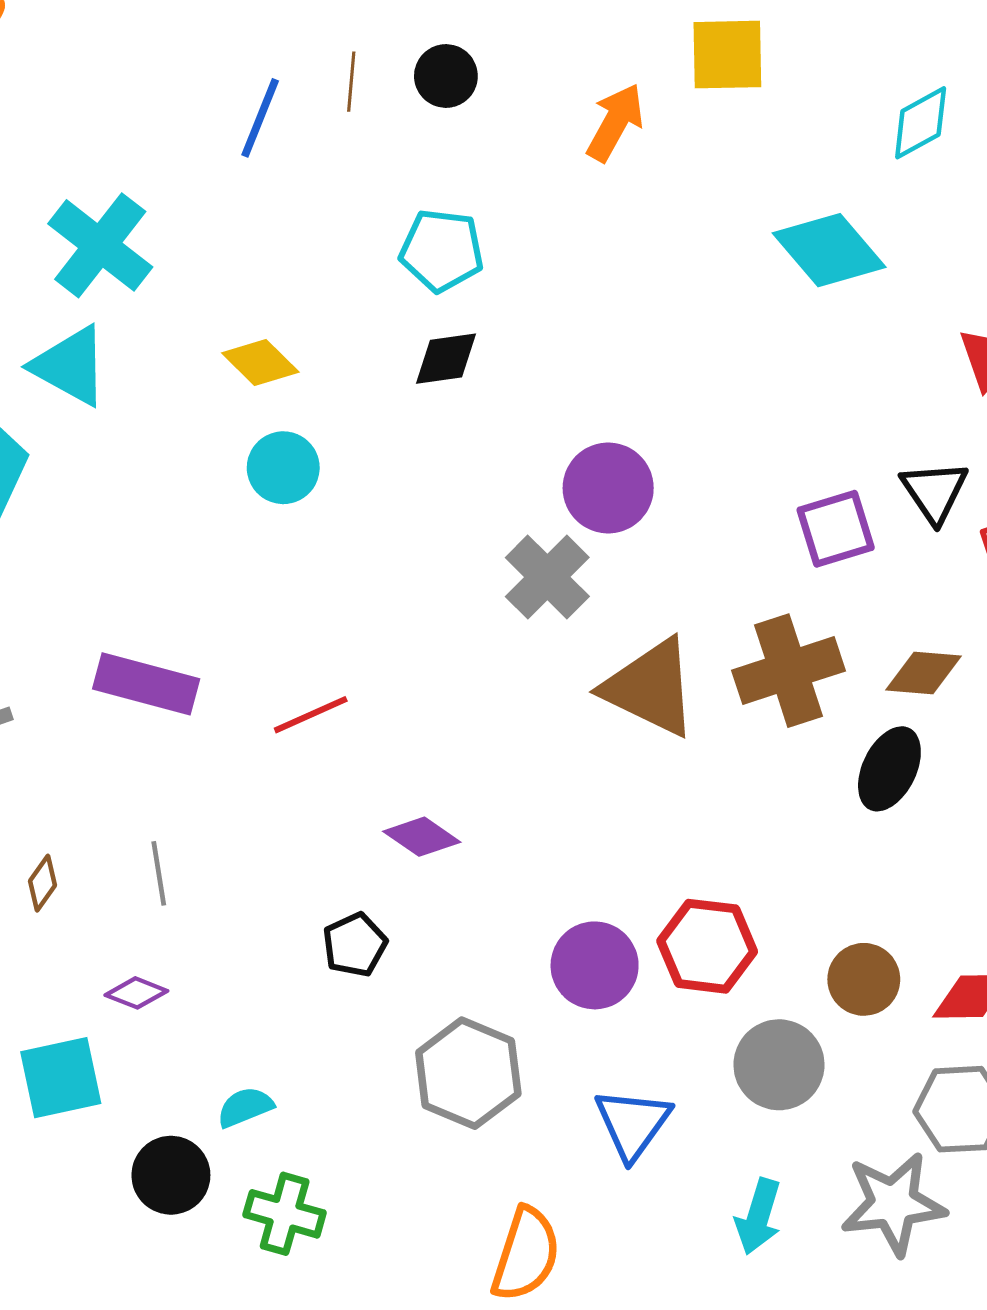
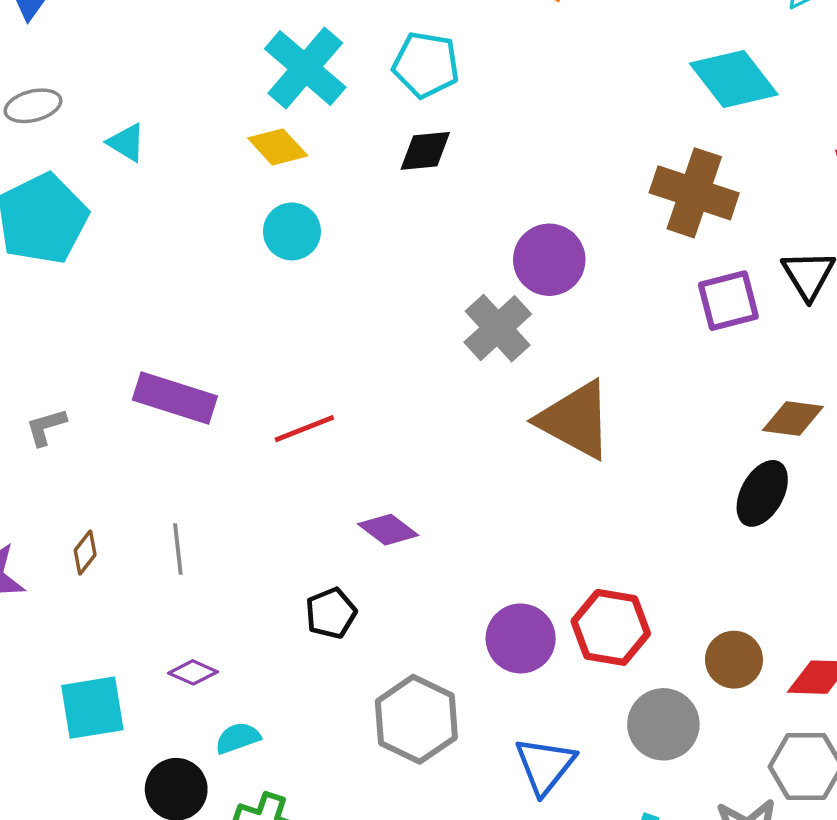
cyan cross: (100, 245) -> (305, 68), moved
cyan triangle: (70, 366) -> (126, 143), size x0.6
brown cross: (788, 671) -> (694, 193), moved, turned 34
purple diamond: (136, 993) -> (193, 672), moved

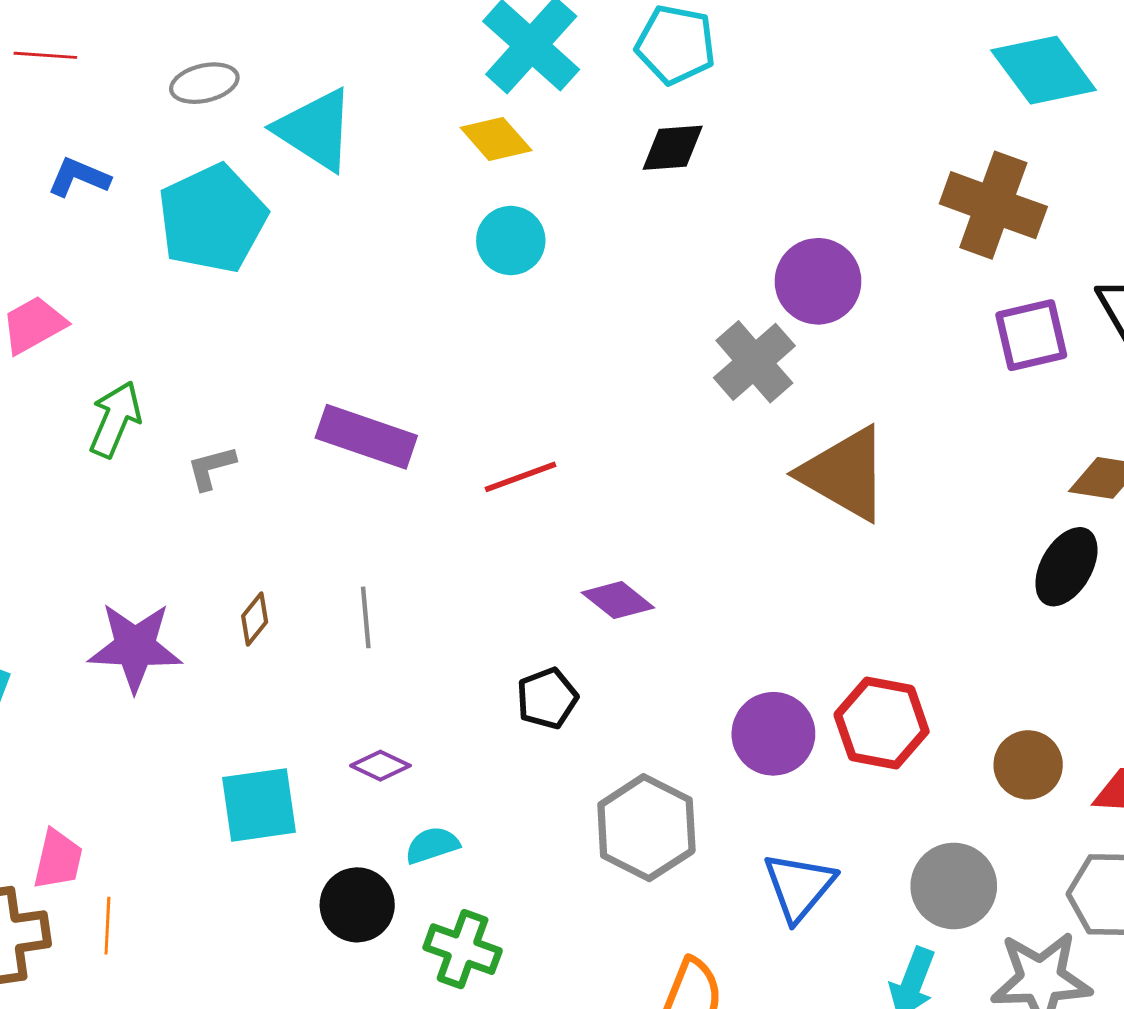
cyan triangle: (126, 143) -> (315, 130), size x1.8
gray circle: (663, 724) -> (954, 886), moved

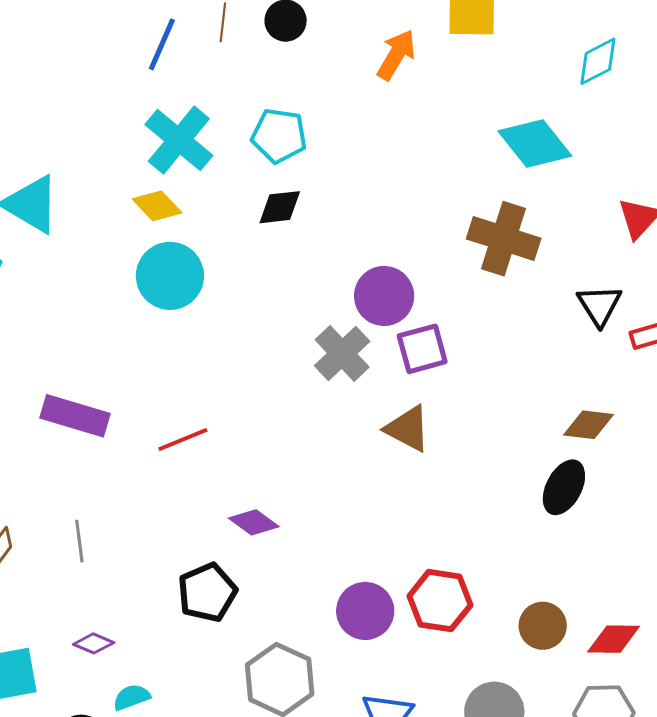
cyan circle: (511, 241) -> (170, 276), size x1.4
purple square: (1031, 335) -> (422, 349), moved
brown triangle: (845, 474) -> (408, 429), size x0.7
black pentagon: (547, 698) -> (207, 592), size x1.4

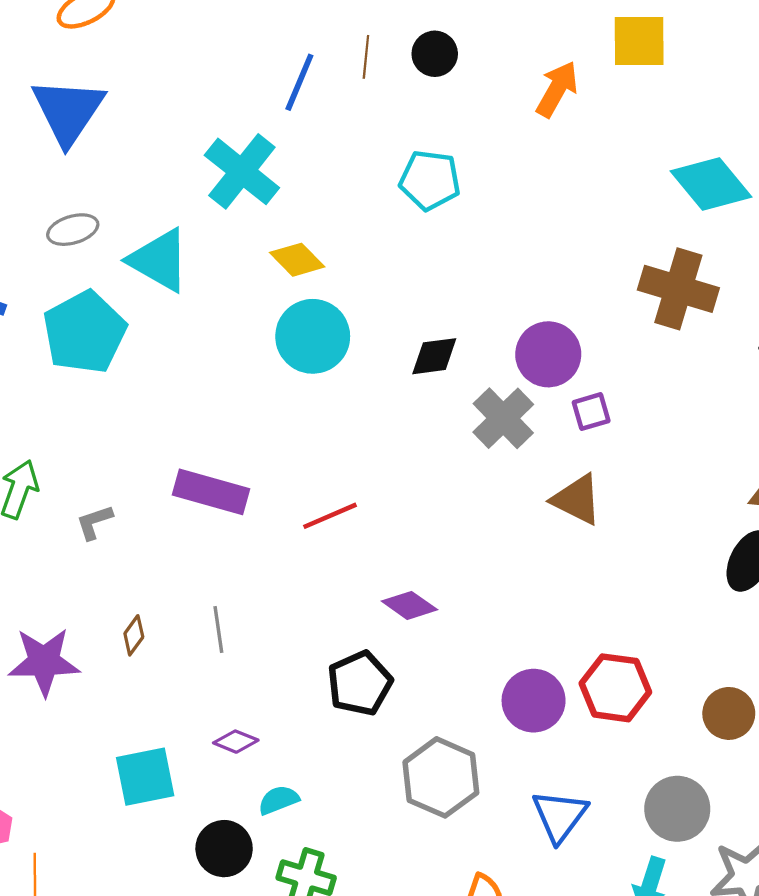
cyan cross: (179, 140) -> (242, 171), moved
black diamond: (280, 207) -> (434, 356), moved
purple square: (422, 349) -> (591, 412), size x0.7

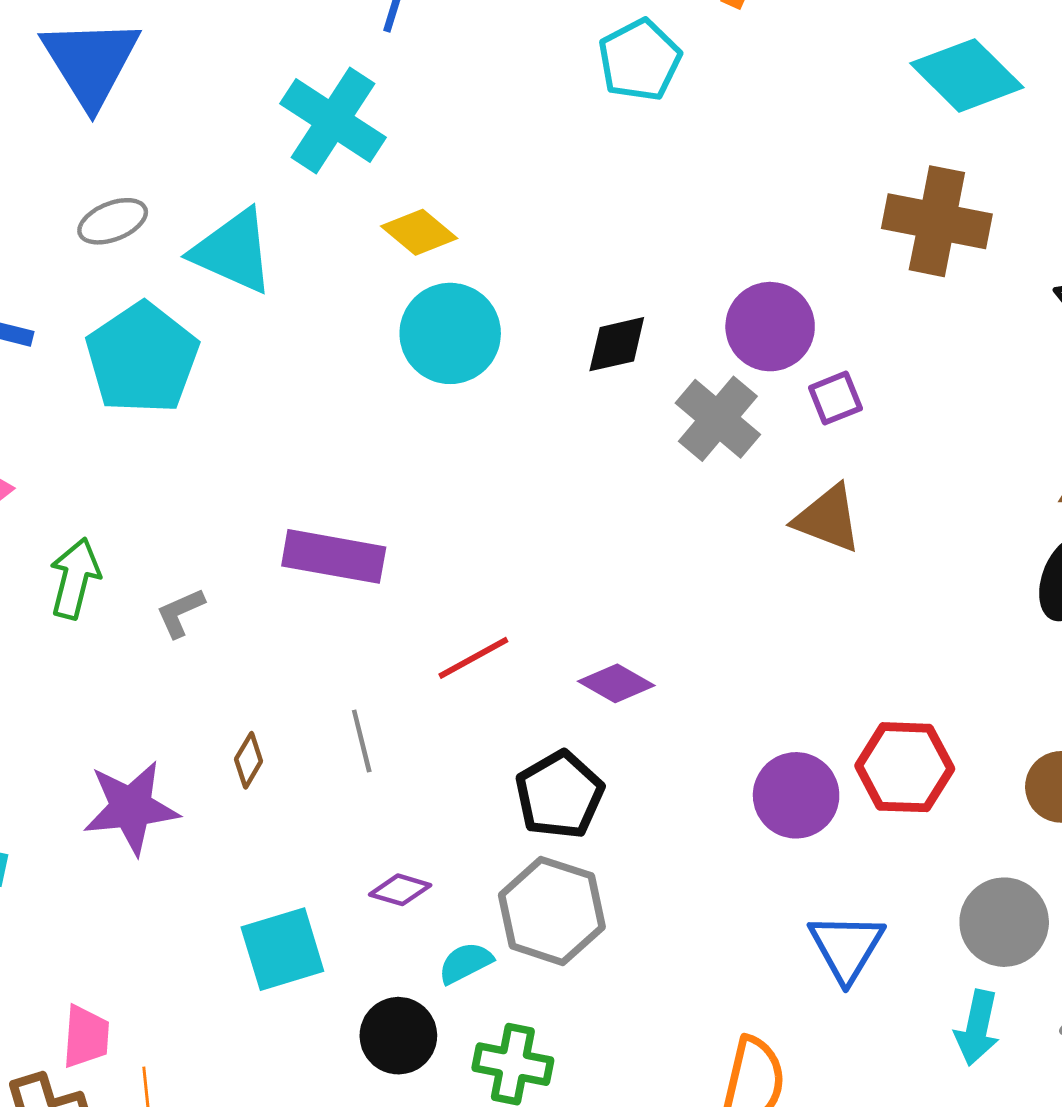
cyan pentagon: (430, 180) -> (640, 60), moved, turned -30
red line: (330, 516) -> (473, 658), moved
gray hexagon: (441, 777) -> (552, 911), moved

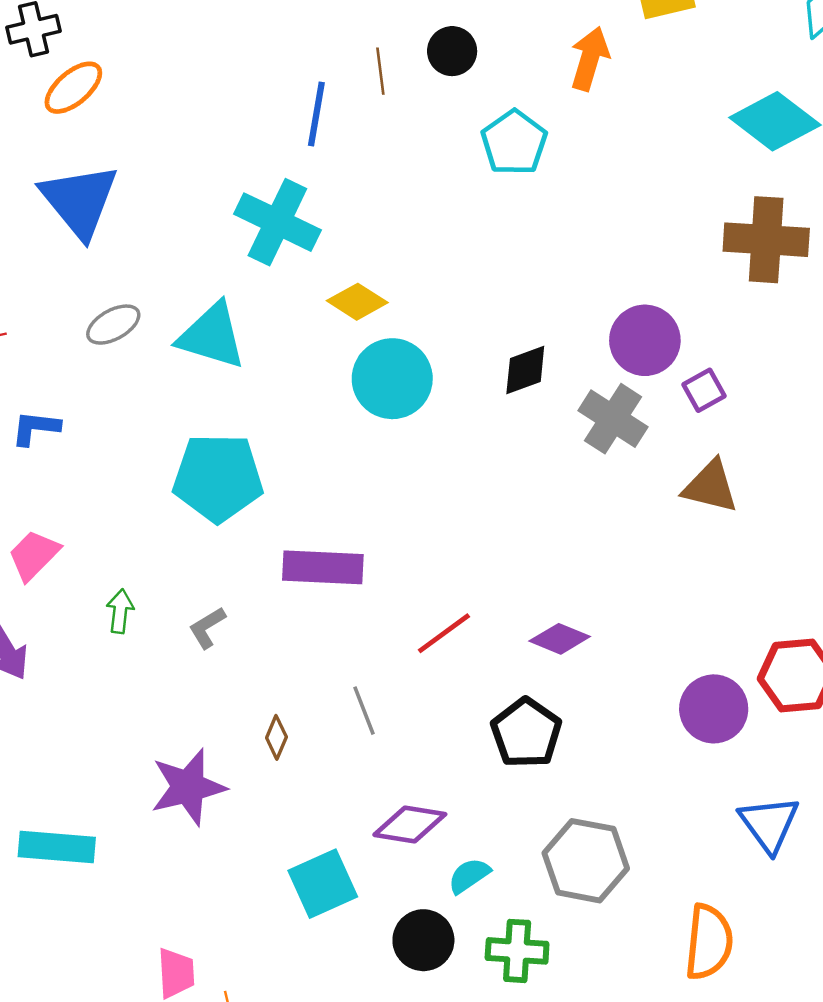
cyan pentagon: (142, 358) -> (218, 478), moved, turned -30
green arrow: (75, 578) -> (120, 611), size x0.7
purple diamond: (400, 890) -> (410, 825), size x1.5
gray hexagon: (552, 911) -> (586, 861), moved

